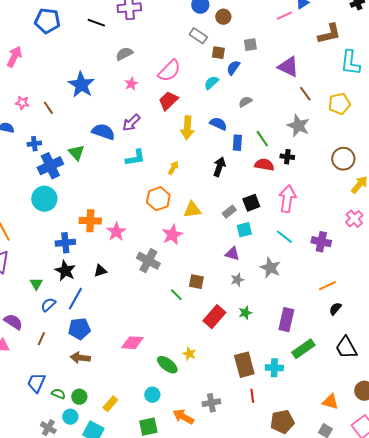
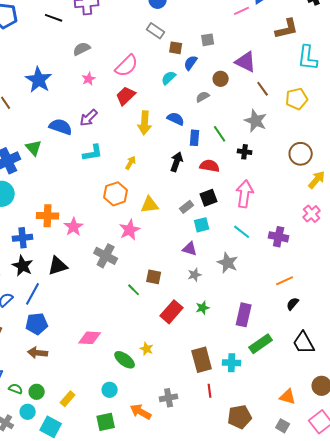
brown circle: (223, 17) -> (221, 79), moved
red semicircle: (264, 165) -> (210, 166), moved
black triangle: (100, 271) -> (58, 266), size x1.5

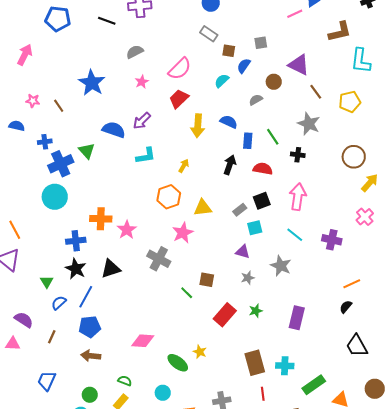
orange line: (285, 281) -> (352, 284), moved
green rectangle: (261, 344) -> (314, 385), moved
green semicircle: (16, 389) -> (125, 381), moved

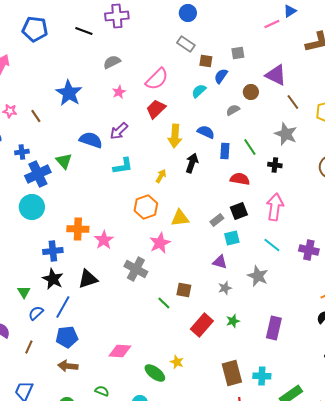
black arrow: (230, 165) -> (192, 163), moved

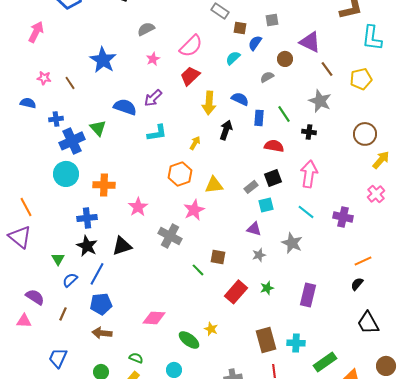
orange cross: (78, 229) -> (104, 185), moved

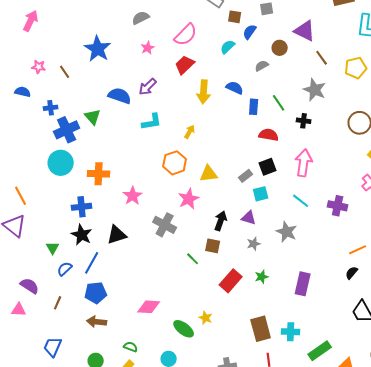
black arrow: (226, 130) -> (221, 221), moved

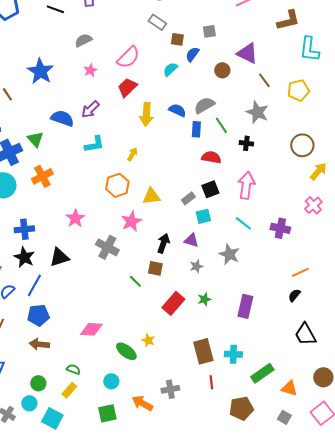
gray semicircle: (262, 66) -> (204, 105), moved, size x1.5
orange cross: (99, 174) -> (42, 176), moved, turned -30

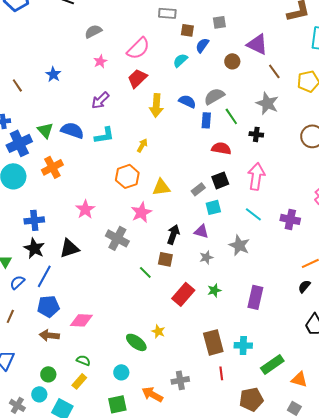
gray rectangle: (157, 22) -> (167, 13), turned -30
blue star: (40, 71) -> (53, 74), moved, size x0.6
blue semicircle: (62, 118) -> (72, 130), moved
pink diamond: (91, 329) -> (81, 320), moved

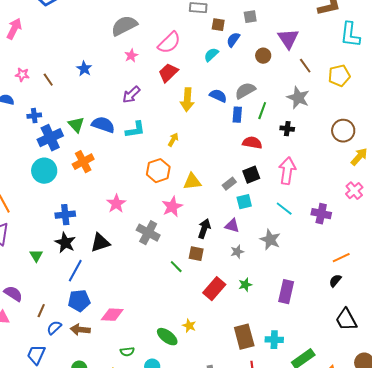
gray semicircle: (93, 31) -> (124, 26), size x1.5
purple triangle: (257, 44) -> (288, 39), turned 30
green line: (231, 116) -> (262, 111), turned 54
blue semicircle: (17, 282) -> (54, 328), moved
green semicircle: (83, 360) -> (127, 352), moved, turned 152

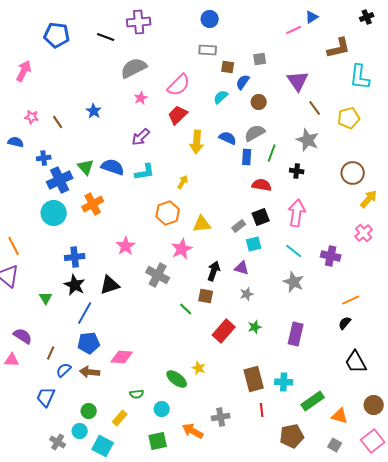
brown circle: (263, 56) -> (259, 102), moved
gray star: (270, 240) -> (294, 282), moved

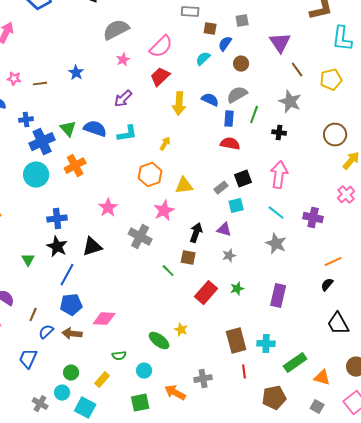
brown line: (58, 122) -> (40, 84), turned -64
red semicircle: (262, 185) -> (230, 144), moved

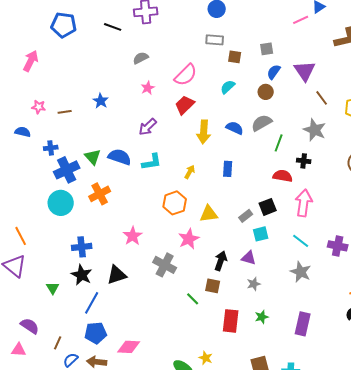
gray semicircle: (116, 30) -> (141, 58), size x0.6
blue semicircle: (225, 44) -> (274, 72), moved
blue rectangle: (229, 119) -> (228, 169), moved
red semicircle: (230, 144) -> (283, 176), moved
red rectangle: (206, 293) -> (231, 321), turned -35

